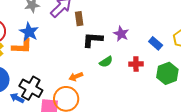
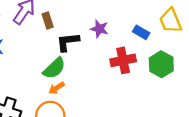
green semicircle: (106, 62) -> (54, 68), moved, size x1.5
red cross: (136, 64) -> (123, 60), size x1.5

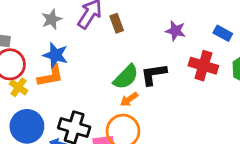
black L-shape: (68, 42) -> (154, 74), moved
red cross: (123, 60) -> (203, 66), turned 30

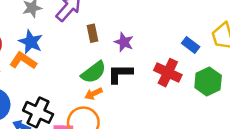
brown rectangle: (117, 23) -> (92, 33), moved
purple star: (175, 31) -> (124, 42), moved
orange L-shape: (50, 76) -> (23, 61), turned -144

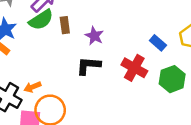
green semicircle: (94, 72) -> (41, 20), moved
orange arrow: (93, 94) -> (32, 87), moved

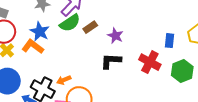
brown rectangle: (65, 25) -> (90, 27), turned 64
blue rectangle: (158, 43) -> (170, 41), turned 56

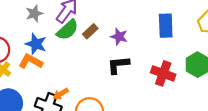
blue rectangle: (170, 41) -> (166, 26), moved, size x1.5
red cross: (150, 62) -> (163, 73), moved
orange arrow: (64, 80) -> (61, 94), moved

